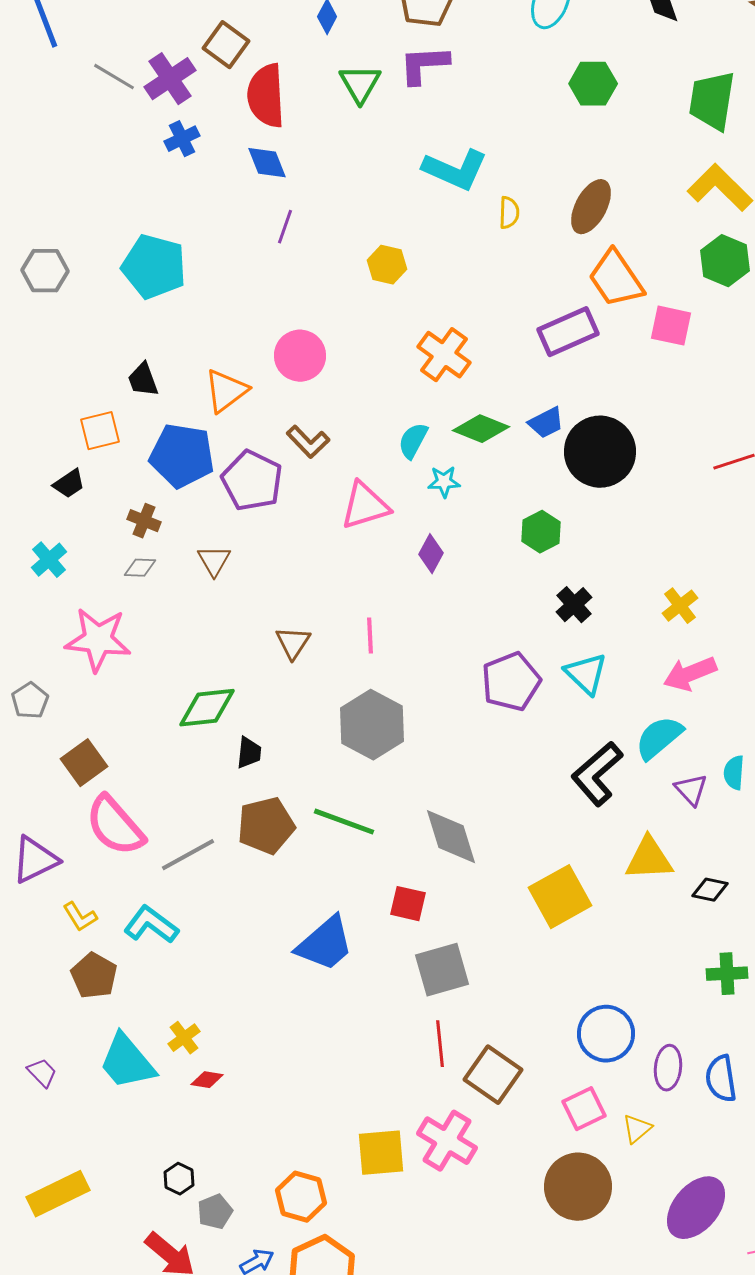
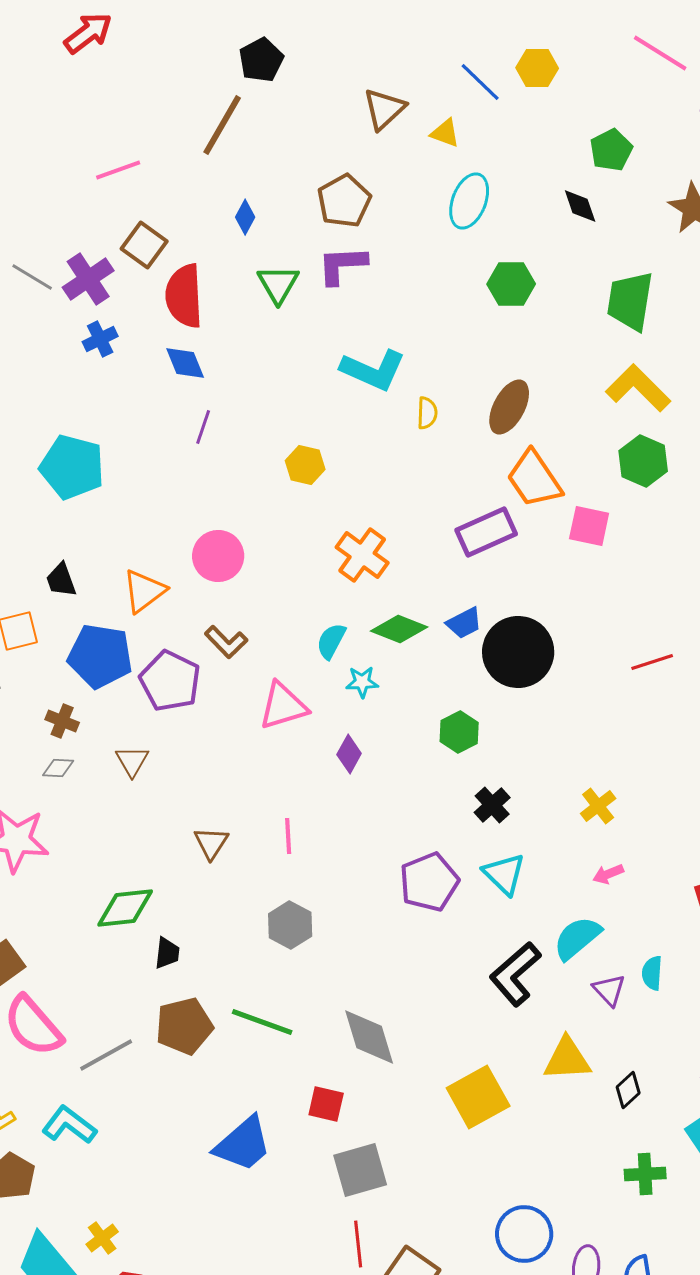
pink arrow: (690, 674) -> (608, 874), size x0.6
gray hexagon: (372, 725) -> (290, 925), size x0.7
black diamond: (710, 890) -> (628, 1090), turned -54

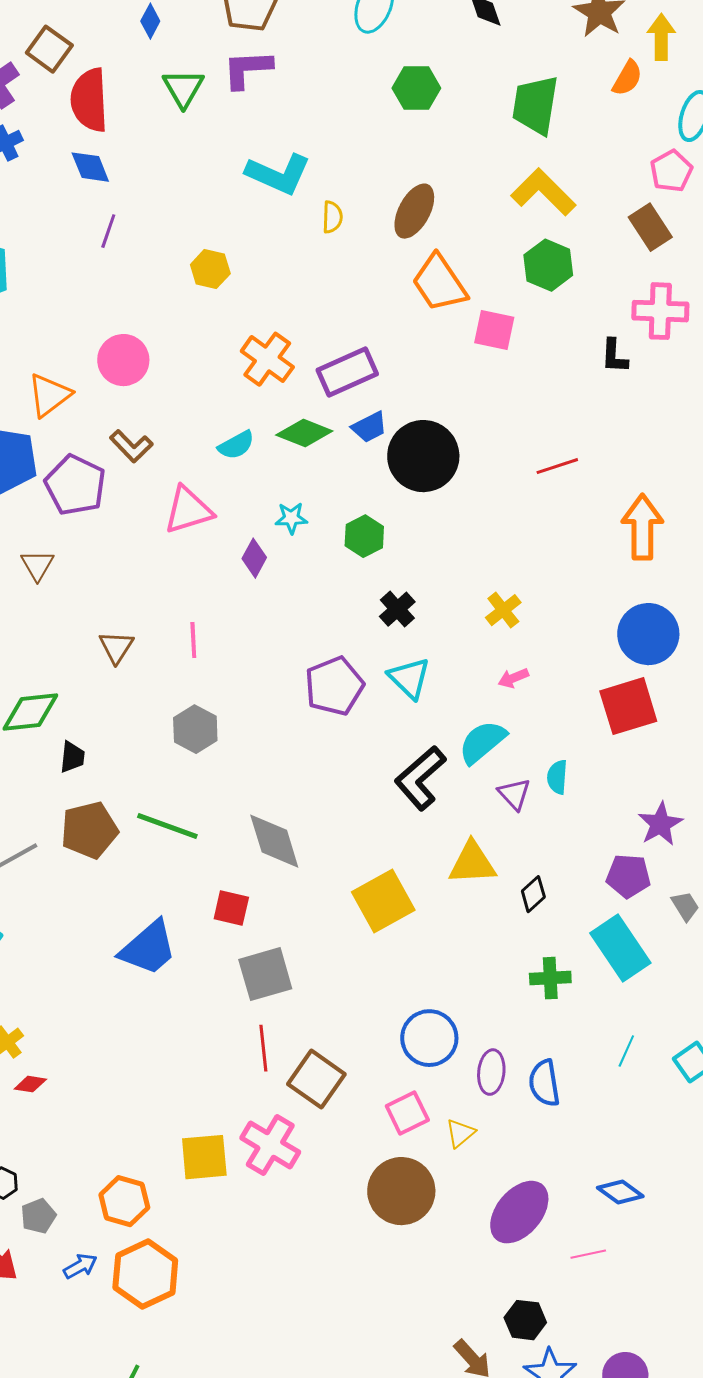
purple rectangle: (486, 532) -> (347, 372), moved
cyan semicircle: (331, 641) -> (236, 445), turned -147
cyan star: (362, 682) -> (291, 518), moved

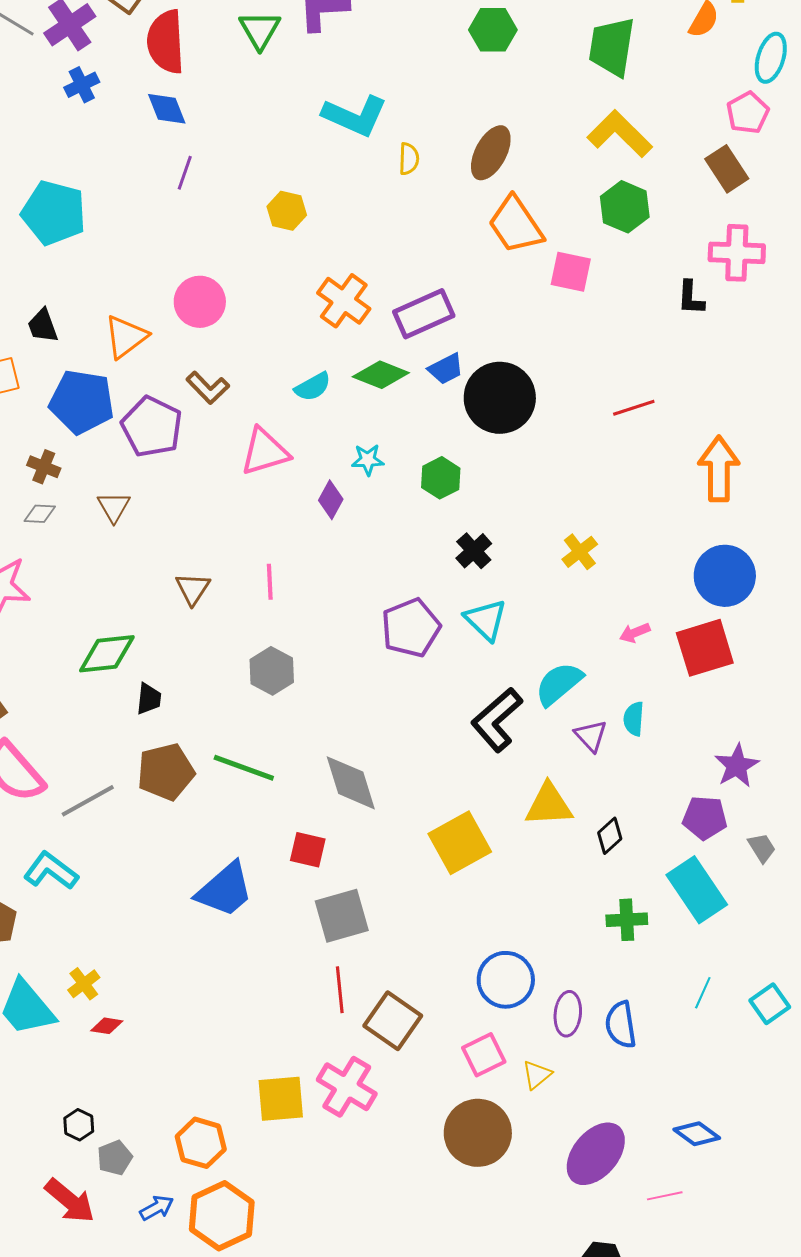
pink arrow: (513, 678) -> (635, 633), moved

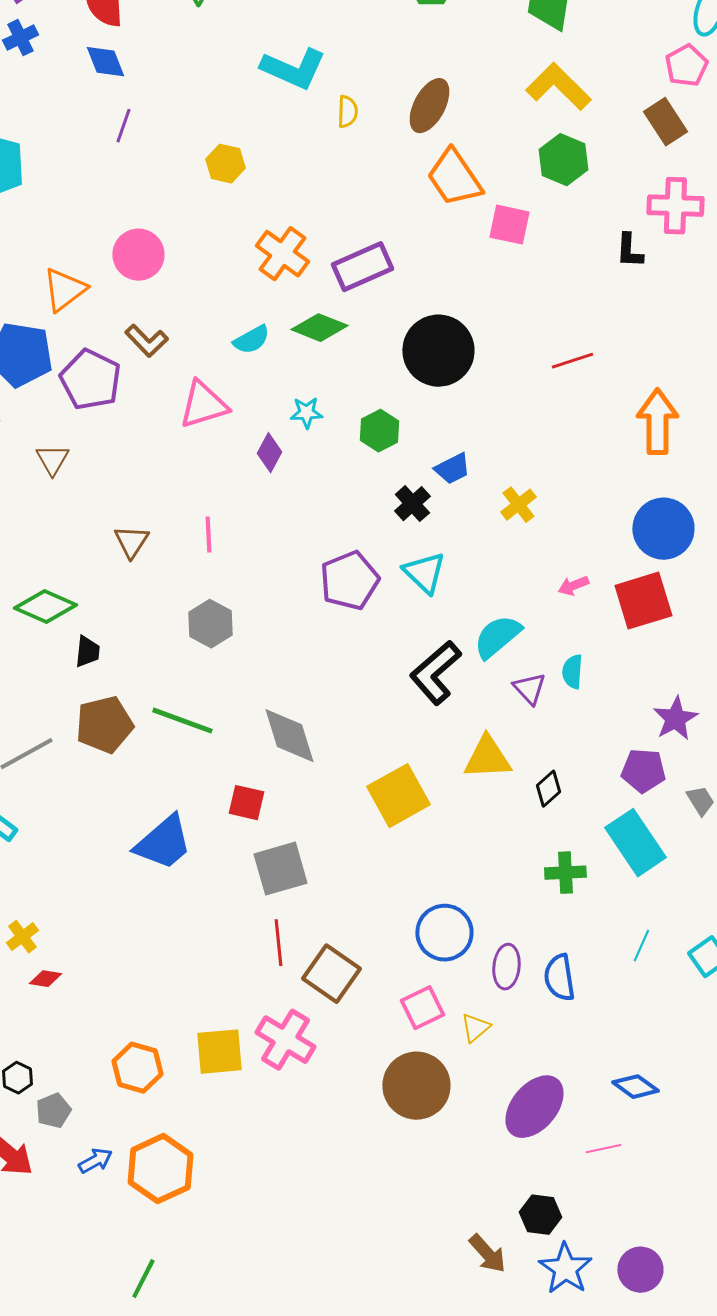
blue trapezoid: (446, 369) -> (452, 469), moved
green diamond: (107, 654) -> (45, 607), turned 30
orange hexagon: (201, 1143) -> (137, 1068), moved

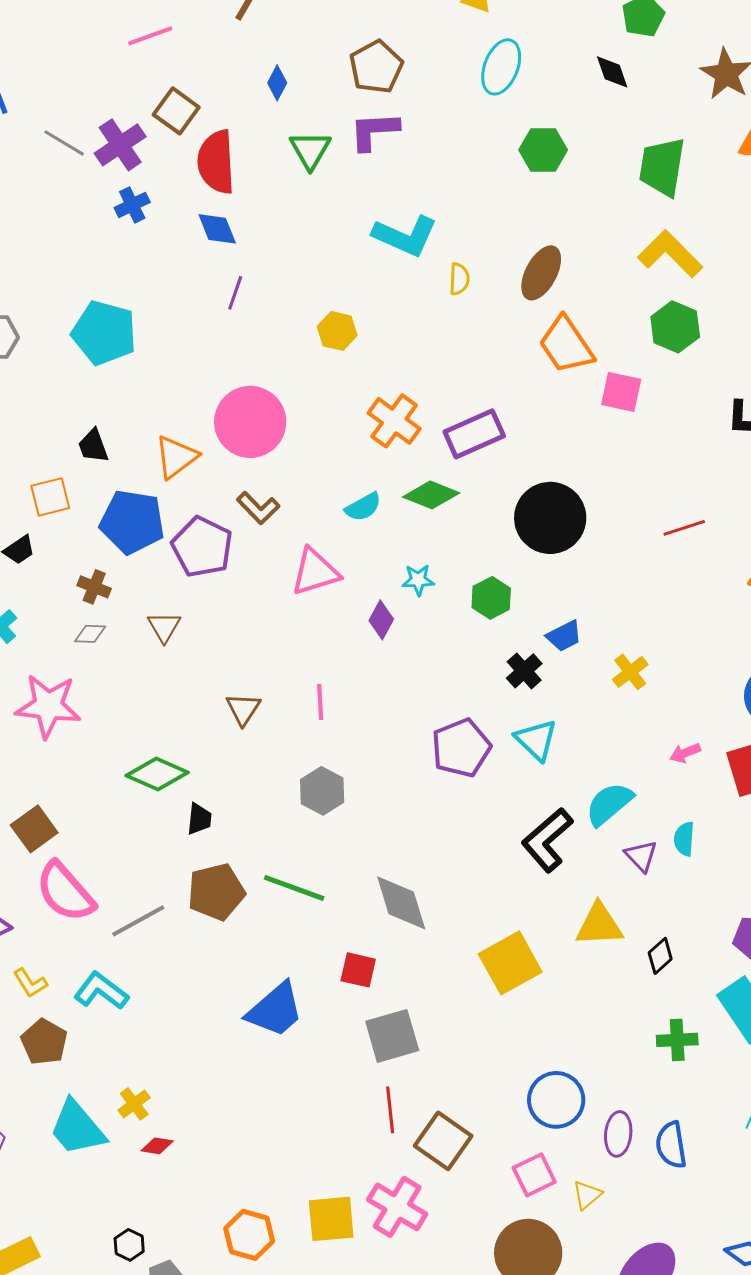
pink circle: (138, 255) -> (250, 422), size x1.4

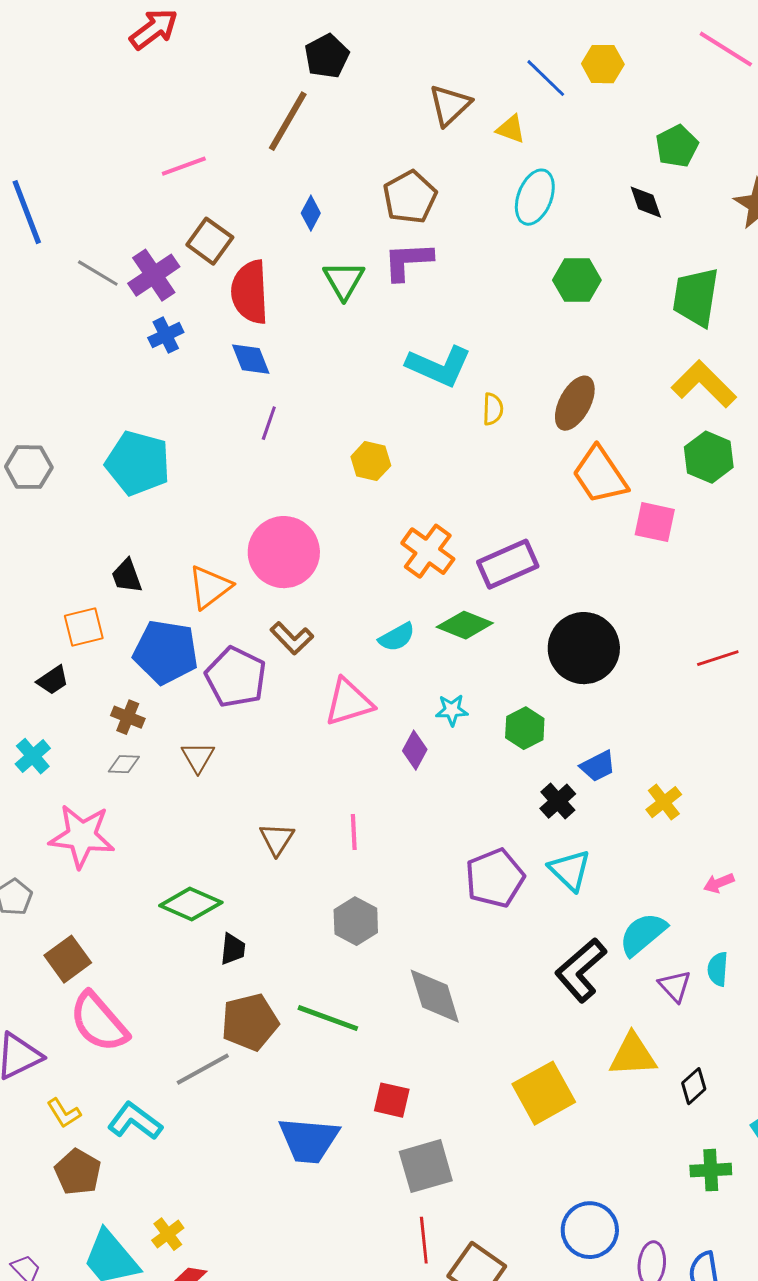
gray diamond: (401, 903) -> (435, 996), moved
gray line: (138, 921) -> (203, 1069), moved
blue trapezoid: (275, 1010) -> (309, 1140), turned 46

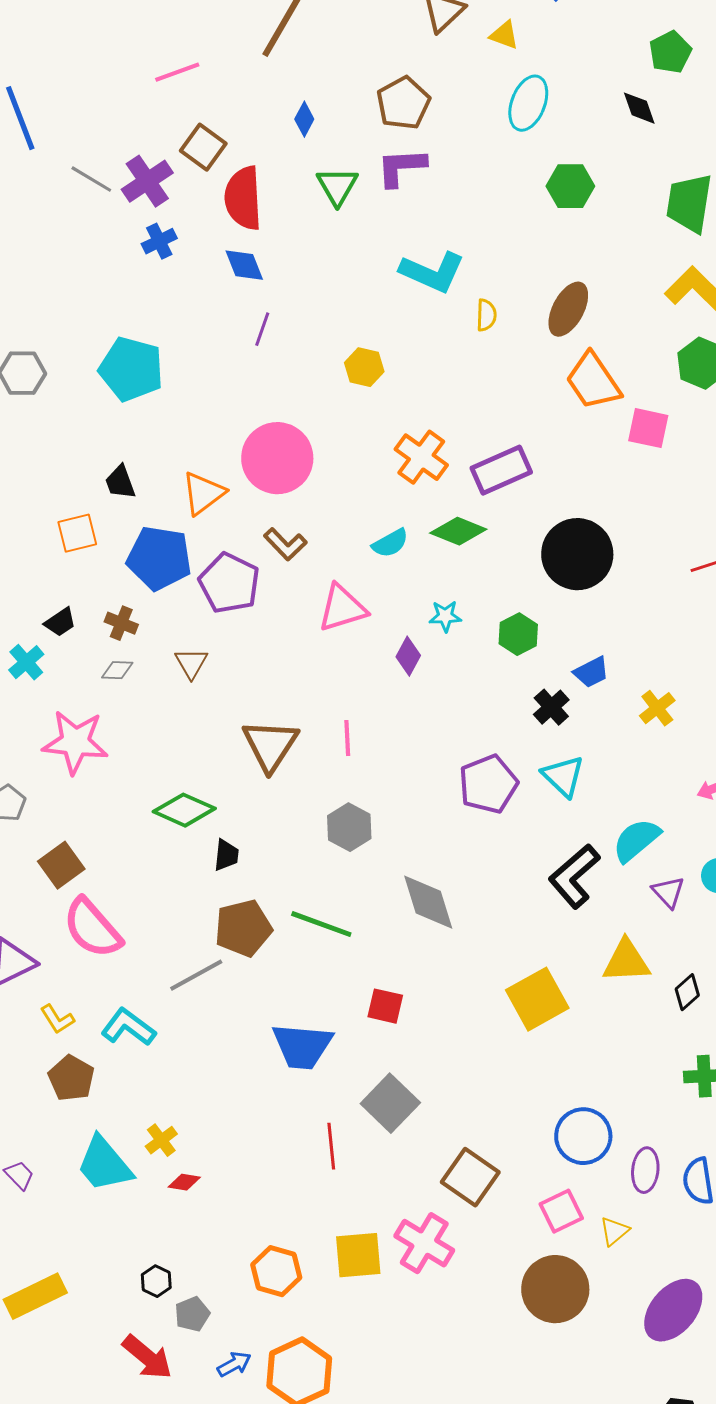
black trapezoid: (53, 680) -> (60, 622), moved
brown triangle: (277, 839) -> (270, 745), size x1.6
gray square: (426, 1166) -> (390, 1103), moved, turned -30
red line: (424, 1240) -> (331, 1146), moved

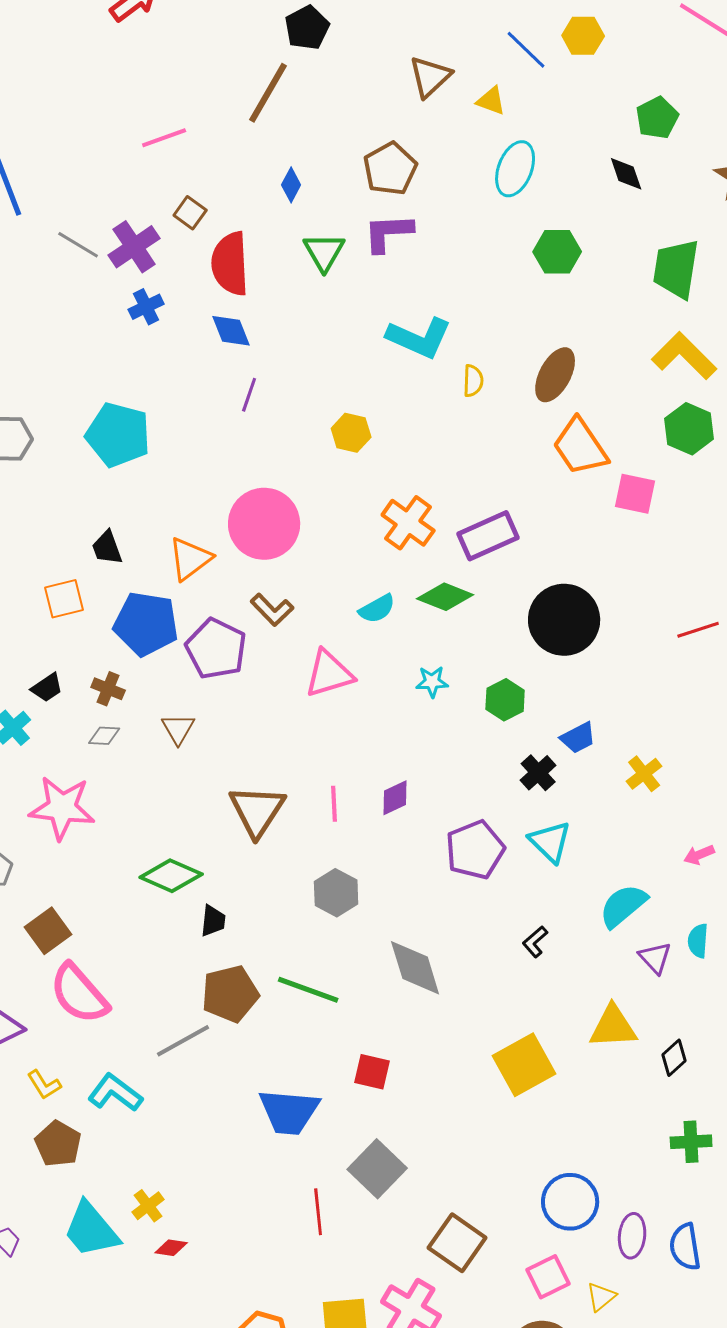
brown square: (203, 147) -> (190, 213), size x0.7
purple diamond: (408, 656) -> (395, 798), moved, turned 36
black L-shape: (574, 876) -> (535, 942), moved, size x0.5

